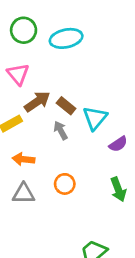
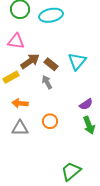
pink triangle: (18, 74) -> (16, 41), turned -42
cyan triangle: (95, 118) -> (77, 61), moved
purple semicircle: (118, 144) -> (86, 104), moved

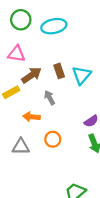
brown rectangle: (51, 64) -> (59, 71), moved, turned 32
orange arrow: (20, 103) -> (31, 117), moved

